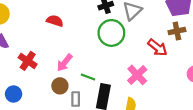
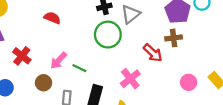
green line: (88, 77) -> (79, 68), moved
brown circle: (60, 86) -> (44, 83), moved

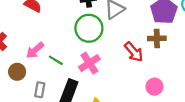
pink cross: (130, 79) -> (89, 63), moved
pink circle: (189, 82) -> (154, 87), moved

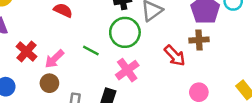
pink arrow: (35, 50) -> (54, 59), moved
green line: (56, 60) -> (91, 51), moved

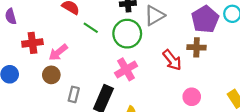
green line: (91, 51) -> (91, 28), moved
red cross: (26, 52) -> (32, 43), turned 36

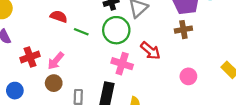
red arrow: (172, 60) -> (150, 51), moved
pink cross: (126, 69) -> (122, 64), turned -30

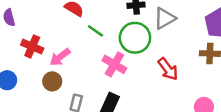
red cross: (30, 57) -> (32, 47), turned 30
pink cross: (122, 64) -> (114, 64), moved

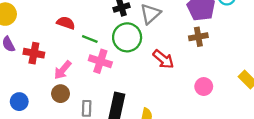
red cross: (32, 47) -> (34, 53), moved
pink cross: (114, 64) -> (100, 61), moved

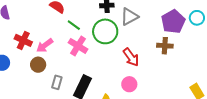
red cross: (34, 53) -> (23, 40), moved
pink circle: (204, 87) -> (129, 84), moved

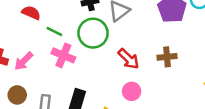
brown cross: (165, 46) -> (167, 57), moved
brown circle: (38, 65) -> (17, 95), moved

